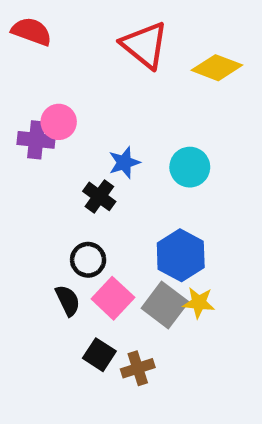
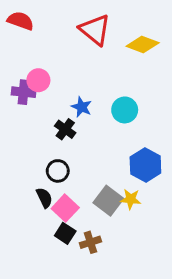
blue star: (124, 163) -> (82, 107), turned -30
blue hexagon: (181, 255) -> (145, 165), moved
pink square: (113, 298) -> (65, 208), moved

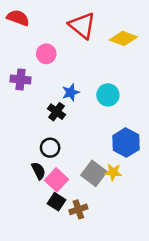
pink circle: (38, 80) -> (46, 54), moved
blue star: (82, 107) -> (71, 92), turned 30

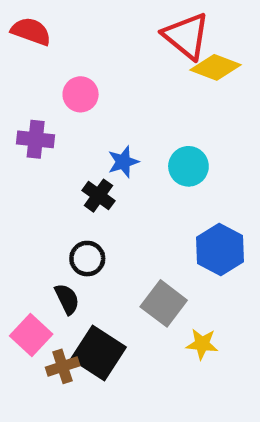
red triangle: (82, 26) -> (186, 36), moved
yellow star: (113, 172) -> (202, 344), moved
pink square: (57, 180) -> (31, 335), moved
black square: (57, 202) -> (99, 353), size x1.6
brown cross: (78, 209) -> (63, 366), moved

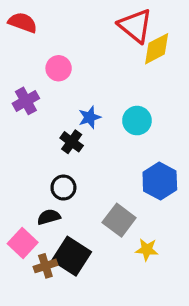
yellow diamond: (215, 67) -> (157, 49), turned -48
purple cross: (36, 139) -> (26, 101), turned -35
black semicircle: (67, 299) -> (49, 217), turned -80

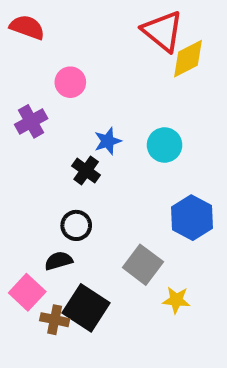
brown cross: (45, 266) -> (55, 320), turned 30

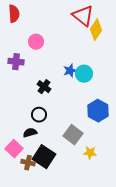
red semicircle: (27, 27) -> (14, 14), turned 66
yellow diamond: (188, 59) -> (96, 30), turned -30
purple cross: (31, 121) -> (16, 62), turned 35
blue star: (108, 141) -> (70, 71), moved

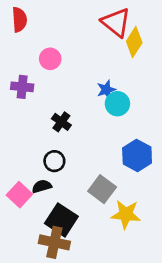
blue star: (70, 71) -> (106, 90), moved
pink square: (14, 149) -> (19, 195), moved
yellow star: (90, 153) -> (126, 214), size x1.5
brown cross: (28, 163) -> (54, 242), moved, size x1.5

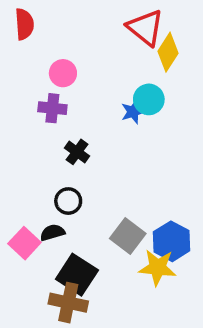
purple cross: (22, 87) -> (52, 108), moved
cyan circle: (117, 104) -> (149, 99), moved
blue hexagon: (137, 155) -> (172, 241), moved

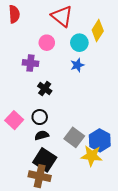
red triangle: (145, 28) -> (62, 16), moved
pink circle: (63, 73) -> (47, 43), moved
cyan circle: (149, 99) -> (79, 43), moved
black semicircle: (52, 233) -> (42, 135), moved
pink square: (24, 243) -> (14, 120), moved

